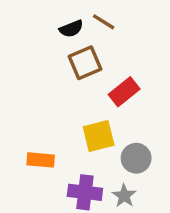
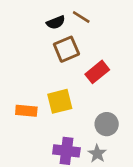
yellow square: (99, 136) -> (60, 101), moved
orange rectangle: (41, 160) -> (26, 111), moved

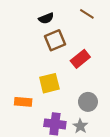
brown line: (81, 17) -> (87, 14), moved
orange rectangle: (26, 111) -> (23, 102), moved

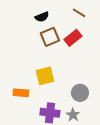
red rectangle: (80, 59) -> (73, 38), moved

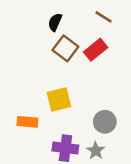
black semicircle: (42, 17) -> (55, 22), turned 136
brown square: (50, 37) -> (65, 48), turned -30

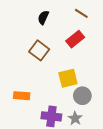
brown square: (65, 48) -> (39, 50), moved
yellow square: (59, 99) -> (68, 78), moved

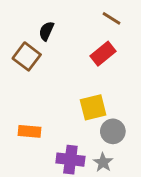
black semicircle: (43, 17) -> (46, 31), moved
brown square: (39, 50) -> (27, 56), moved

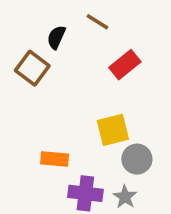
brown line: (111, 18) -> (97, 22), moved
orange rectangle: (29, 131) -> (55, 159), moved

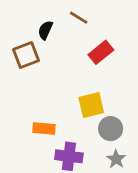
brown square: (32, 68) -> (26, 55), turned 32
gray star: (125, 197) -> (116, 159), moved

